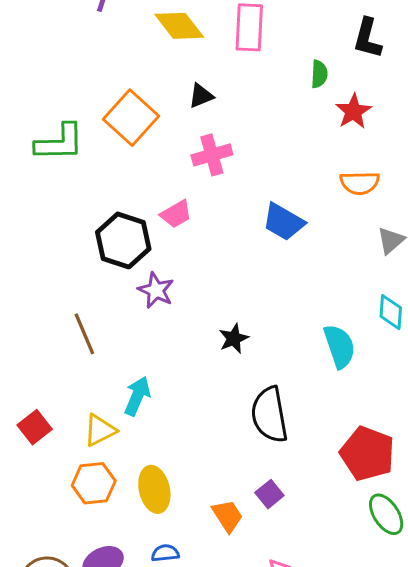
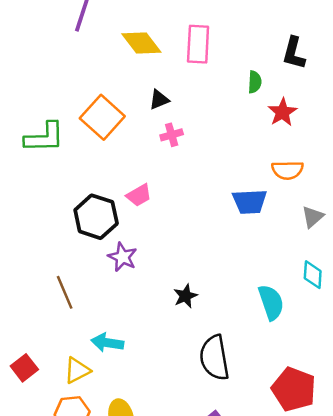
pink cross: (212, 155) -> (172, 135), moved, size x0.7
blue trapezoid: (283, 222) -> (250, 202), moved, turned -33
cyan arrow: (137, 396) -> (107, 343), turned -104

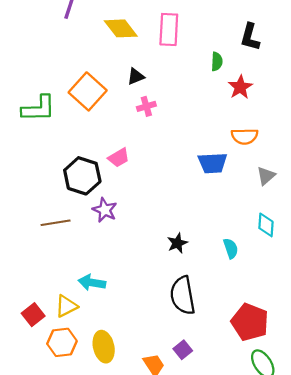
brown line: (65, 292) -> (56, 223), moved, turned -76
black star: (185, 296) -> (177, 243), moved
cyan semicircle: (271, 302) -> (231, 248), size x0.7
red square: (24, 368) -> (33, 315), moved

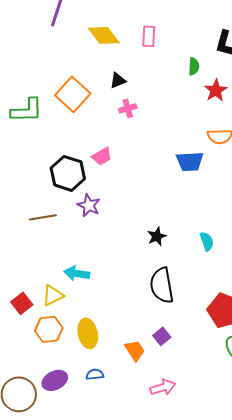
pink rectangle: (169, 29) -> (149, 36), size x0.7

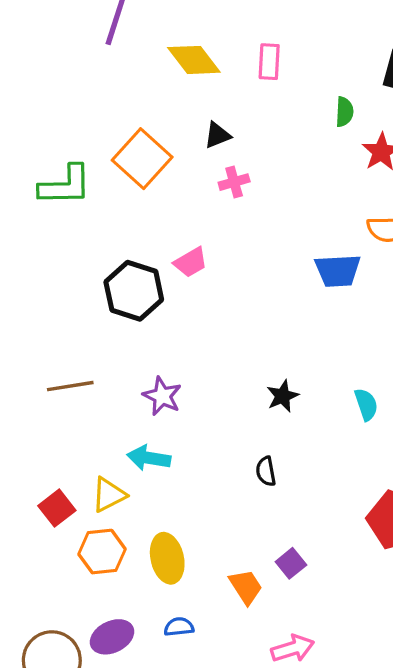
purple star: (89, 205) -> (162, 396), moved
brown line: (43, 217) -> (70, 386), moved
black semicircle: (162, 285) -> (266, 471), moved, size x0.5

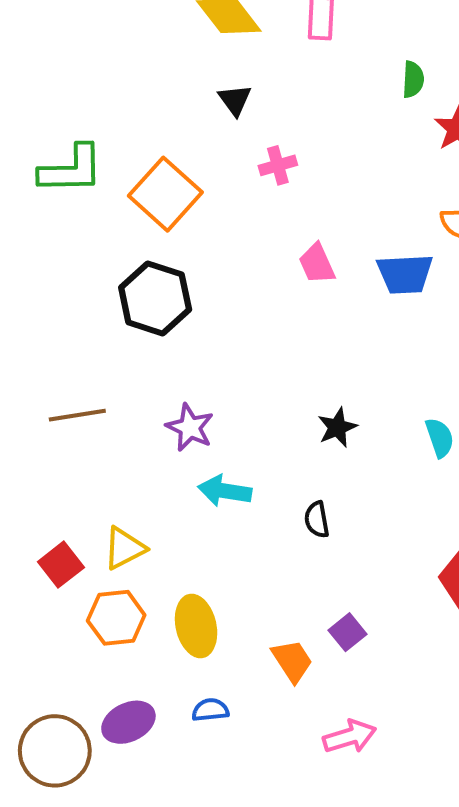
black triangle: (217, 135) -> (235, 100), moved, turned -44
orange square: (142, 159) -> (165, 194), moved
pink trapezoid: (191, 262) -> (317, 264), moved, turned 96
cyan arrow: (149, 458) -> (225, 491), moved

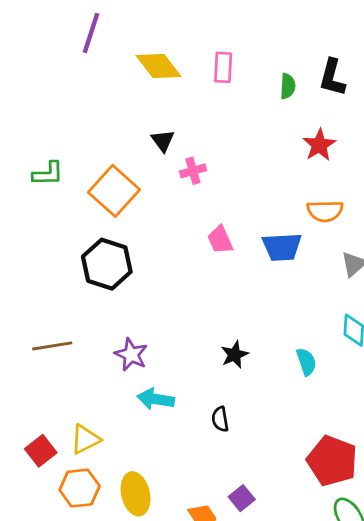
green semicircle: (413, 79) -> (288, 86), moved
black triangle: (235, 100) -> (163, 141), moved
green L-shape: (71, 169) -> (48, 174), size x0.7

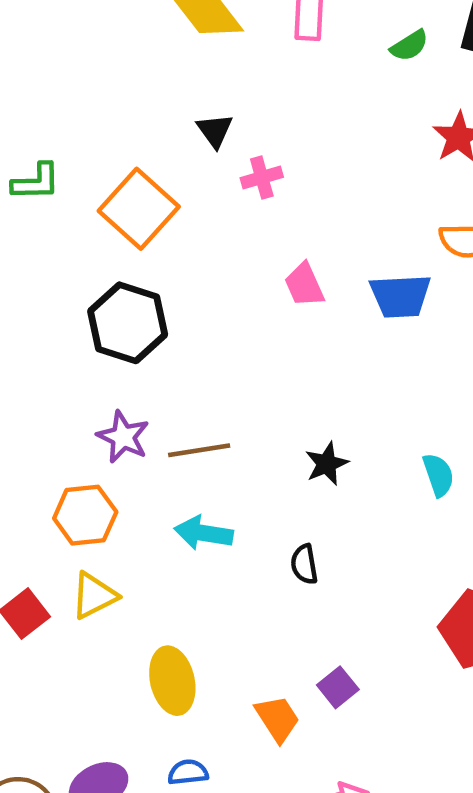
green semicircle: (288, 86) -> (409, 46), turned 55
brown line: (52, 346) -> (199, 450), moved
purple star: (131, 355) -> (123, 437), moved
orange hexagon: (80, 488) -> (85, 515), moved

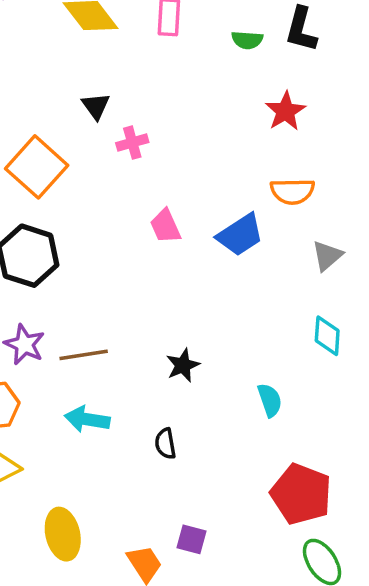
green semicircle: (409, 46) -> (247, 40), turned 36
blue trapezoid: (400, 296) -> (240, 235), turned -30
cyan semicircle: (438, 475) -> (270, 400), moved
purple square: (338, 687) -> (191, 539), turned -36

